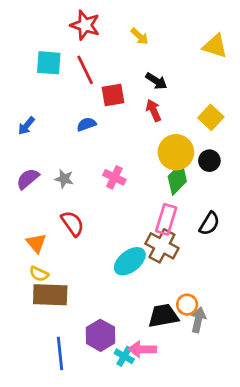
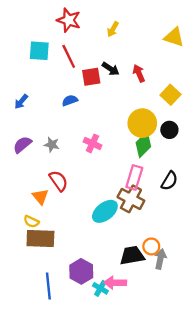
yellow arrow: (140, 36) -> (113, 29), turned 77
black arrow: (156, 81) -> (111, 69), moved
red arrow: (154, 110) -> (139, 73), moved
orange triangle: (36, 243) -> (40, 197), moved

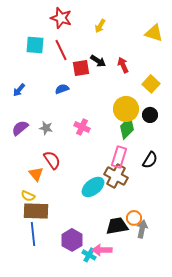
blue line: (48, 286) -> (33, 234), moved

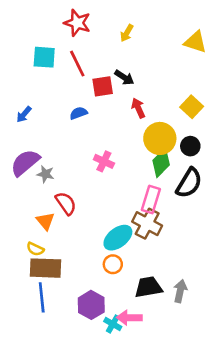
red arrow: (123, 65) -> (138, 108), moved
purple semicircle: (20, 128) -> (25, 163), size x1.4
gray star: (46, 128) -> (45, 174), moved
black semicircle: (150, 160) -> (189, 183), moved, size x1.4
orange circle: (134, 218) -> (113, 264), moved

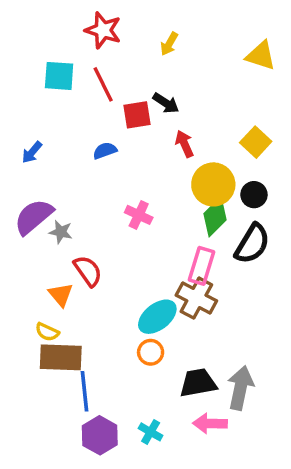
gray arrow: (180, 291) -> (240, 388), size x1.4
blue line: (42, 297) -> (84, 391), moved
purple hexagon: (91, 305) -> (100, 435), moved
pink arrow: (129, 318) -> (210, 423), moved

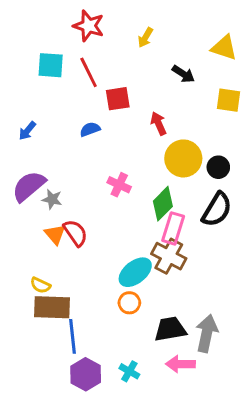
black arrow: (166, 103) -> (183, 74), moved
yellow square: (256, 142) -> (229, 100), moved, turned -35
green diamond: (215, 217) -> (163, 204), moved
orange triangle: (61, 295) -> (55, 234), moved

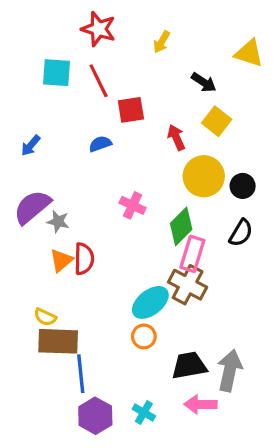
yellow square: (229, 100) -> (217, 121), moved, turned 30
black semicircle: (217, 209) -> (241, 233), size x0.7
red semicircle: (75, 233) -> (84, 259), turned 36
orange triangle: (55, 234) -> (61, 260), turned 30

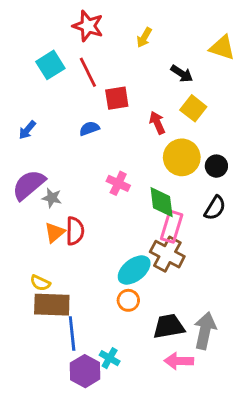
cyan square: (56, 73) -> (50, 65), turned -36
green diamond: (181, 226) -> (162, 202), turned -52
cyan cross: (144, 412) -> (110, 358), moved

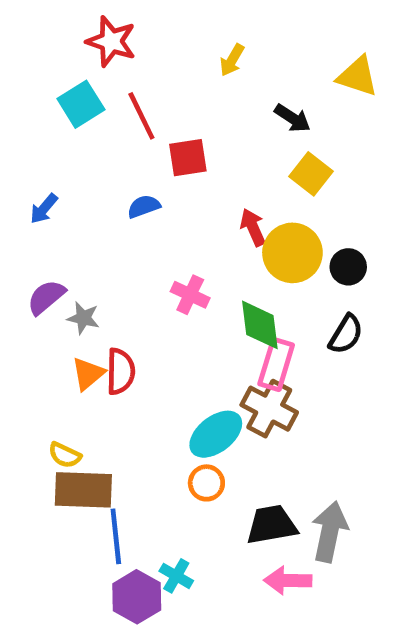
red star: (88, 26) -> (111, 41), moved
red arrow: (157, 123) -> (253, 227), moved
purple semicircle: (29, 185) -> (46, 297), size x0.7

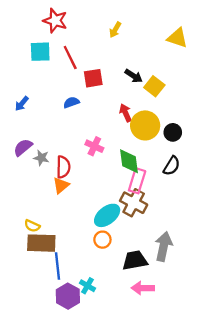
cyan square: (81, 104) -> (40, 52), turned 30
black arrow: (292, 118) -> (134, 76), moved
red semicircle: (120, 371) -> (63, 167), moved
orange triangle: (88, 374) -> (61, 185), moved
gray arrow: (330, 532) -> (164, 247), moved

